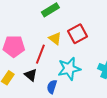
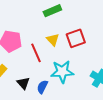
red line: (40, 54) -> (36, 53), turned -54
black triangle: (31, 75) -> (23, 83), moved

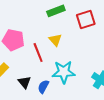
red square: (76, 38) -> (86, 19), moved

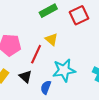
red line: (38, 52) -> (36, 54), turned 54
black triangle: (24, 82) -> (25, 77), moved

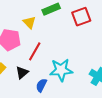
yellow triangle: (52, 39) -> (29, 22), moved
black triangle: (25, 77) -> (22, 73), turned 32

